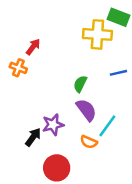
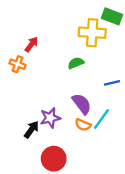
blue line: (118, 73) -> (112, 83), moved
green semicircle: (80, 84) -> (76, 63), moved, turned 42
orange semicircle: (89, 142) -> (83, 125), moved

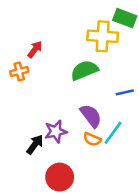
green semicircle: (76, 63) -> (84, 70), size x1.5
orange cross: (18, 64) -> (19, 72), turned -35

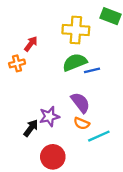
yellow cross: (103, 36) -> (76, 30), moved
blue line: (125, 92) -> (92, 70), moved
cyan line: (113, 133) -> (99, 136), moved, turned 30

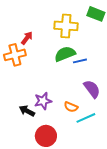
orange cross: (17, 63) -> (15, 55), size x1.5
purple semicircle: (80, 103) -> (92, 89), moved
black arrow: (31, 128) -> (27, 111), turned -98

